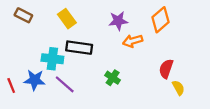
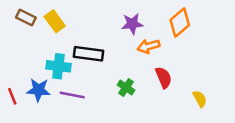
yellow rectangle: (67, 19) -> (55, 21), moved
red semicircle: (166, 69) -> (164, 78), moved, turned 138
purple line: (65, 84) -> (72, 95), turned -30

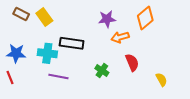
blue star: (38, 90) -> (16, 53), moved

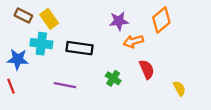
cyan cross: (47, 53) -> (41, 44), moved

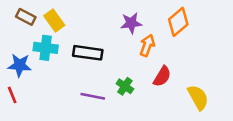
orange arrow: (133, 41) -> (147, 45), turned 126
red semicircle: (147, 69) -> (162, 76), turned 54
purple line: (65, 85) -> (93, 96), moved
yellow semicircle: (179, 88) -> (198, 97), size x1.5

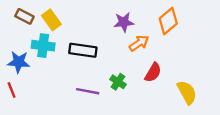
orange arrow: (147, 45) -> (139, 43), turned 36

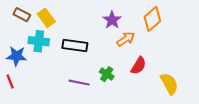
purple star: (124, 22) -> (112, 20), turned -30

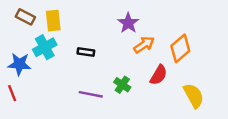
yellow rectangle: (46, 18) -> (53, 21), turned 30
orange diamond: (152, 19) -> (180, 48), moved
cyan cross: (39, 41) -> (45, 47), turned -36
black rectangle: (75, 45) -> (86, 52), size x0.6

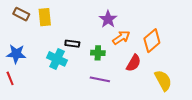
cyan cross: (45, 47) -> (57, 59), moved, turned -36
green cross: (122, 85) -> (98, 53), moved, turned -32
purple line: (91, 94) -> (100, 79), moved

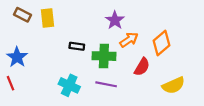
green cross: (98, 53) -> (104, 56), size x1.5
blue star: (16, 54) -> (17, 57), turned 30
cyan cross: (57, 59) -> (69, 85), moved
yellow semicircle: (163, 80) -> (173, 85), turned 95

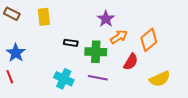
brown rectangle: (22, 15) -> (12, 14), moved

